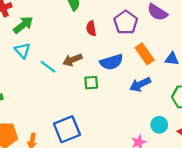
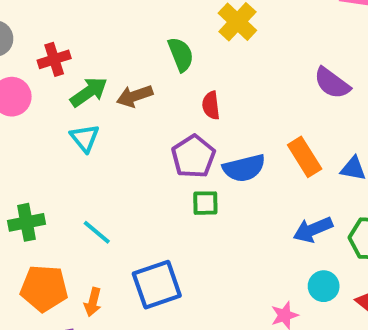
purple pentagon: (126, 22) -> (193, 156), moved
brown arrow: (72, 60) -> (135, 96), moved
cyan line: (48, 67) -> (97, 232), moved
blue arrow: (140, 84) -> (313, 230), moved

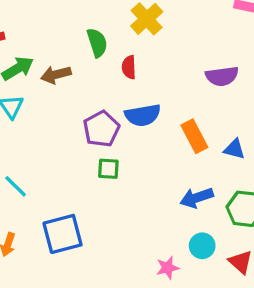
purple semicircle: (332, 83) -> (222, 76), turned -48
red semicircle: (211, 105) -> (129, 67), moved
blue semicircle: (244, 168) -> (143, 115), moved

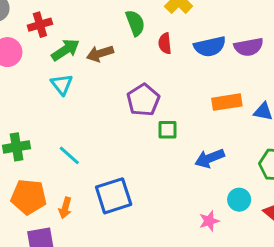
blue semicircle: (143, 115) -> (210, 46), moved
orange rectangle: (194, 136) -> (227, 102), turned -68
green square: (108, 169) -> (167, 130), moved
blue arrow: (197, 198) -> (210, 158), moved

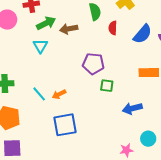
blue semicircle: (210, 46) -> (143, 34), turned -45
purple pentagon: (143, 100) -> (93, 64), turned 30
orange arrow: (65, 208) -> (59, 94), moved, turned 40

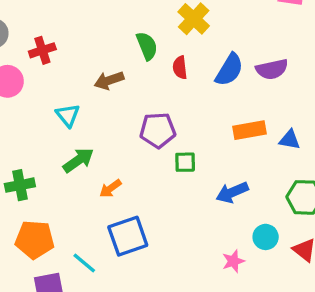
green arrow: (46, 23) -> (78, 160), moved
cyan line: (39, 94) -> (84, 263), moved

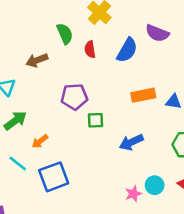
purple semicircle: (272, 69) -> (157, 33), moved, turned 35
cyan circle: (266, 237) -> (155, 185), moved
cyan line: (84, 263) -> (18, 164), moved

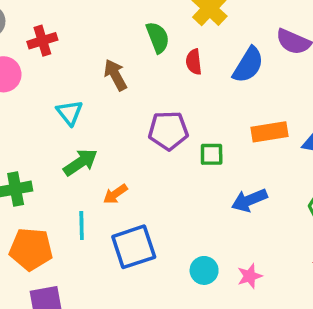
brown arrow: (37, 60) -> (115, 75), turned 80
green square: (95, 120) -> (212, 154), moved
cyan line: (18, 164) -> (82, 225), turned 48
cyan circle: (155, 185) -> (204, 270), moved

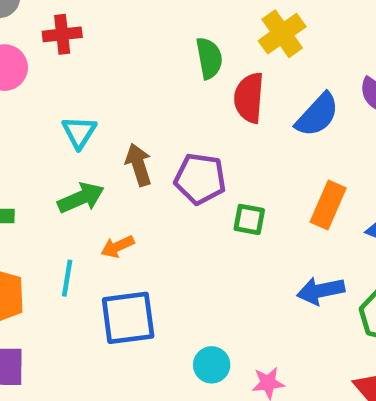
red semicircle: (194, 62) -> (249, 98), size x1.5
brown arrow: (115, 75) -> (139, 165), moved
orange rectangle: (269, 132) -> (328, 205), turned -68
blue arrow: (249, 200) -> (321, 291), moved

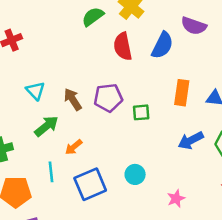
green semicircle: (209, 58) -> (93, 17), moved, turned -100
cyan circle: (212, 365) -> (135, 174), moved

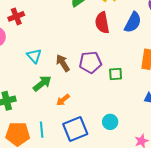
cyan line: (51, 172) -> (42, 130), moved

